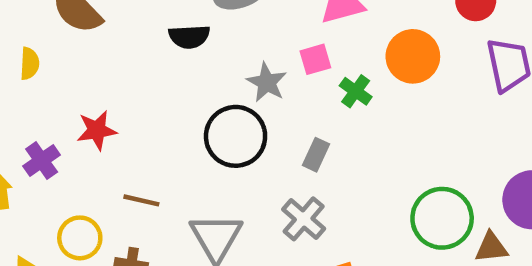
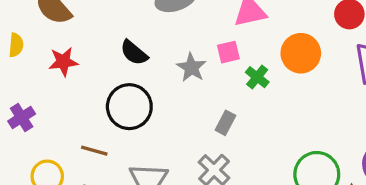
black semicircle: (189, 37) -> (134, 53), moved, turned 40
red star: (97, 130) -> (63, 62), moved
black circle: (236, 136) -> (129, 107), moved

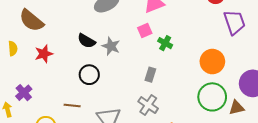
orange circle: (301, 53) -> (212, 62), moved
gray star: (191, 67) -> (111, 46), moved
black circle: (129, 107) -> (89, 75), size x0.7

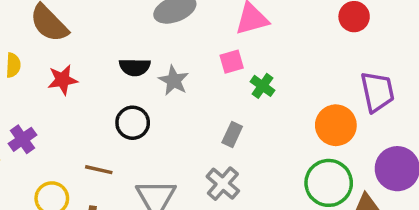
purple trapezoid: (234, 22) -> (377, 92), moved
black semicircle: (87, 41) -> (135, 67), turned -36

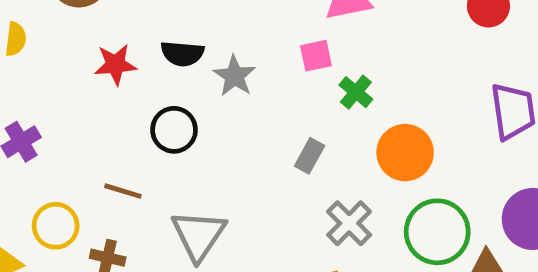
red star: (63, 80) -> (115, 65), moved
orange circle: (336, 125) -> (405, 153), moved
gray cross: (223, 184) -> (349, 223), moved

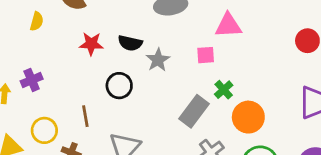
green cross: (356, 92) -> (224, 90), moved
gray rectangle: (310, 156) -> (194, 111), size x1.6
brown line: (123, 191) -> (85, 116), turned 55

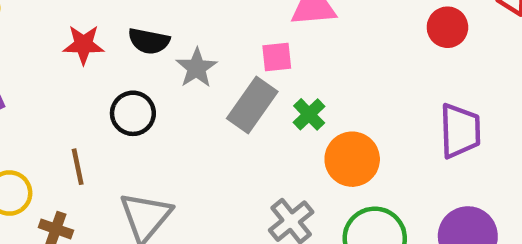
gray rectangle: (194, 111) -> (252, 105), moved

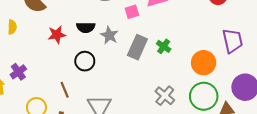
pink square: (277, 57) -> (132, 12), moved
orange circle: (352, 159) -> (204, 63), moved

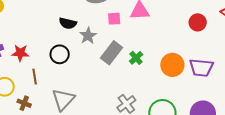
red star: (57, 35) -> (20, 53), moved
purple trapezoid: (233, 41) -> (201, 68), turned 95
orange circle: (204, 63) -> (172, 65), moved

